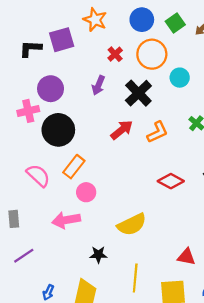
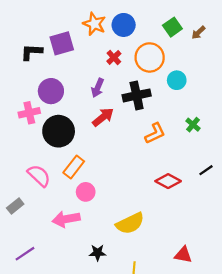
blue circle: (142, 20) -> (124, 25), moved
black cross: (138, 93) -> (137, 95), turned 32
red arrow: (122, 130) -> (103, 117), moved
gray rectangle: (14, 219) -> (15, 206), moved, turned 56

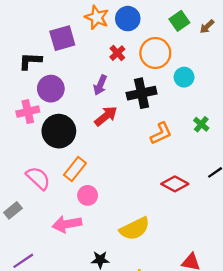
black L-shape: (31, 52) -> (30, 61), moved

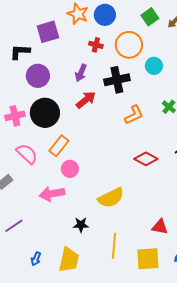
red cross: (117, 53) -> (96, 45), turned -32
pink cross: (28, 112) -> (15, 116), moved

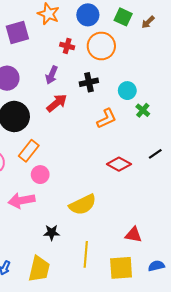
blue circle: (105, 15) -> (88, 15), moved
green square: (150, 17) -> (123, 17), turned -30
cyan circle: (154, 66) -> (127, 91), moved
black cross: (117, 80) -> (89, 82), size x0.7

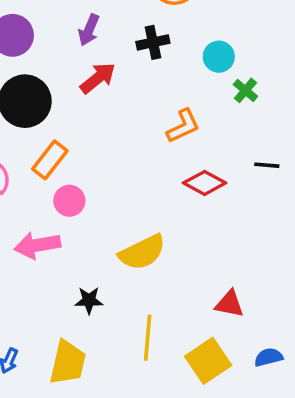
orange L-shape: (107, 119) -> (183, 126), moved
black line: (155, 154) -> (267, 165), turned 40
yellow square: (121, 268) -> (208, 361), turned -30

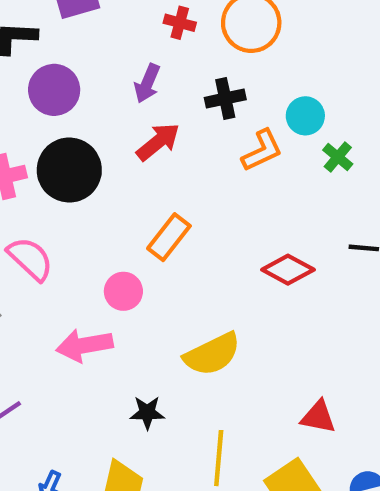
orange L-shape: (183, 126) -> (262, 151), moved
orange rectangle: (50, 160) -> (169, 237), moved

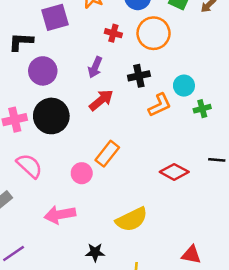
green cross: (338, 157) -> (202, 109), turned 35
pink circle: (123, 291) -> (82, 173), moved

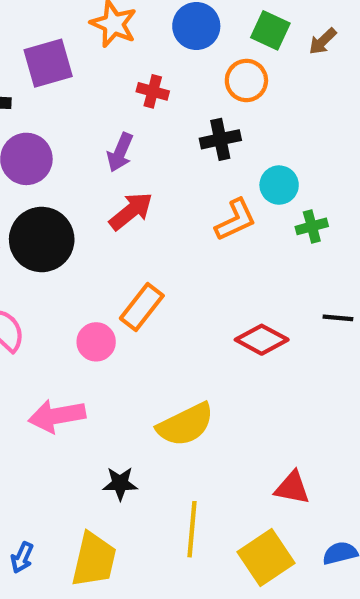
orange circle: (154, 33) -> (246, 80), moved, size x0.7
black cross: (139, 76) -> (220, 139), moved

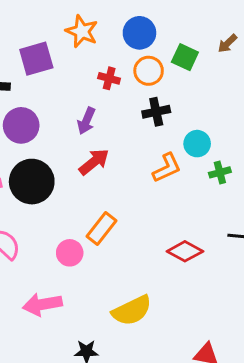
green square: (270, 30) -> (185, 57), moved
orange circle: (246, 80) -> (149, 71), moved

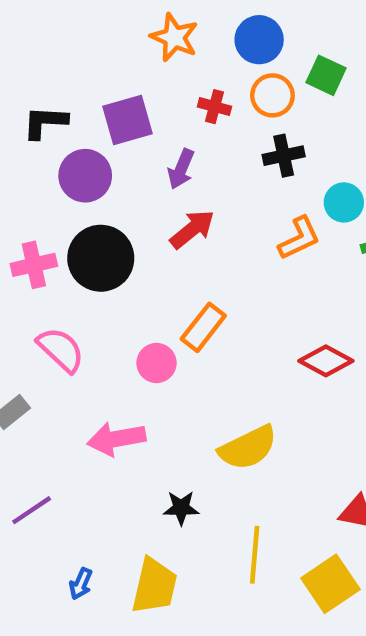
purple square: (36, 59) -> (128, 120), moved

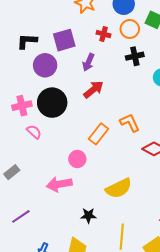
orange L-shape: (299, 238) -> (130, 123), moved, turned -90
pink semicircle: (61, 350) -> (34, 132), moved, size x0.7
pink circle: (157, 363) -> (77, 159), moved

